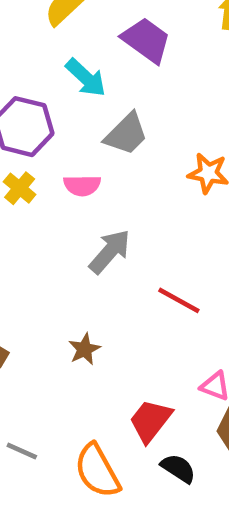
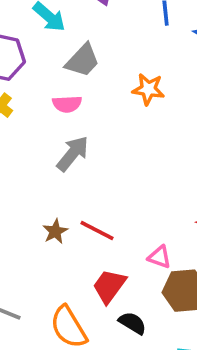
pink semicircle: (82, 185) -> (67, 104), moved
red line: (179, 300) -> (97, 230), moved

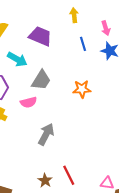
pink semicircle: (67, 104) -> (29, 102), moved
red line: (97, 230) -> (69, 175), turned 48

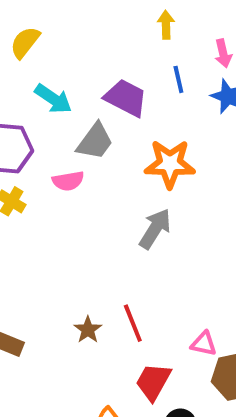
purple trapezoid: (40, 36) -> (126, 98), moved
orange star: (82, 89) -> (170, 164), size x1.4
gray arrow: (46, 134) -> (155, 229), moved

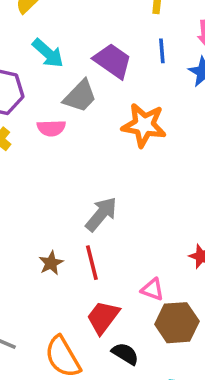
gray arrow: (155, 229) -> (101, 214), moved

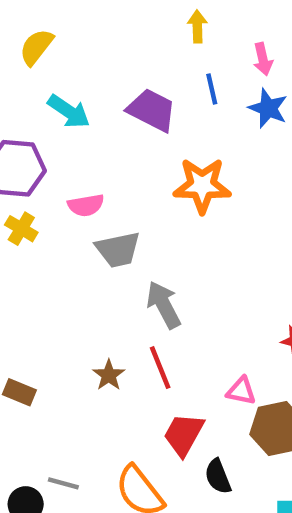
gray trapezoid: (80, 96) -> (118, 250), moved, turned 42
gray arrow: (101, 214) -> (164, 305), turned -60
black semicircle: (125, 354) -> (218, 476), turned -136

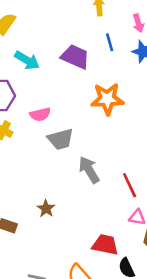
red line: (160, 368) -> (130, 185), moved
brown star: (109, 375) -> (46, 208), moved
red trapezoid: (184, 434) -> (105, 245), turned 76

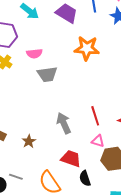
gray arrow: (89, 170) -> (64, 123), moved
brown star: (46, 208) -> (29, 141), moved

